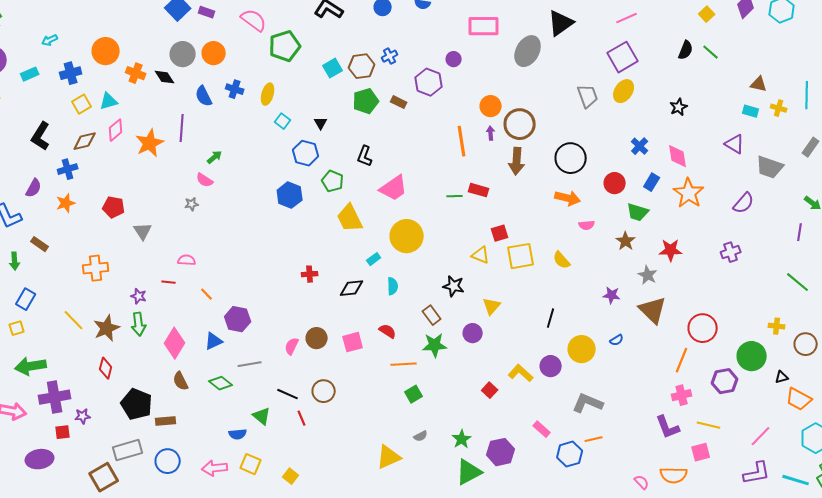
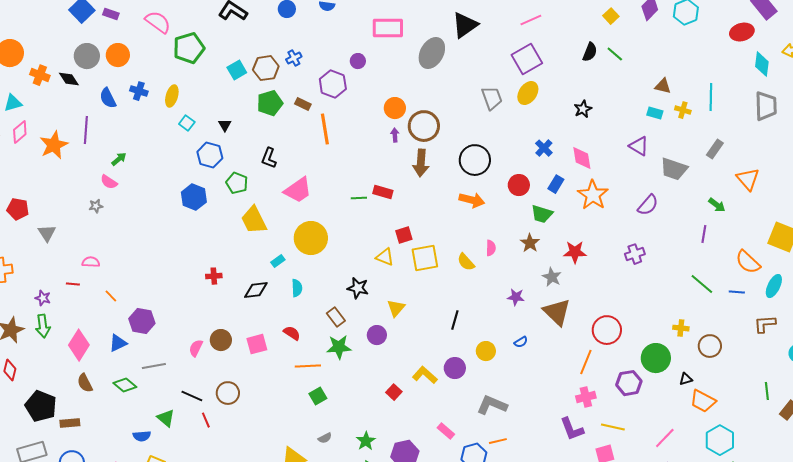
orange line: (462, 141) -> (325, 129), moved
pink semicircle: (587, 225) -> (491, 248), moved, turned -84
yellow circle: (582, 349) -> (486, 351), size x0.7

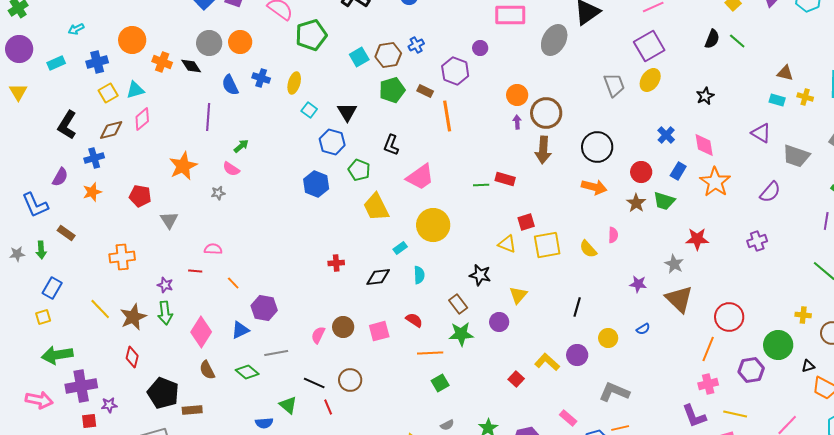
black triangle: (225, 125) -> (347, 112), size x1.5
orange star: (54, 145) -> (183, 166), moved
brown star: (530, 243) -> (636, 203), moved

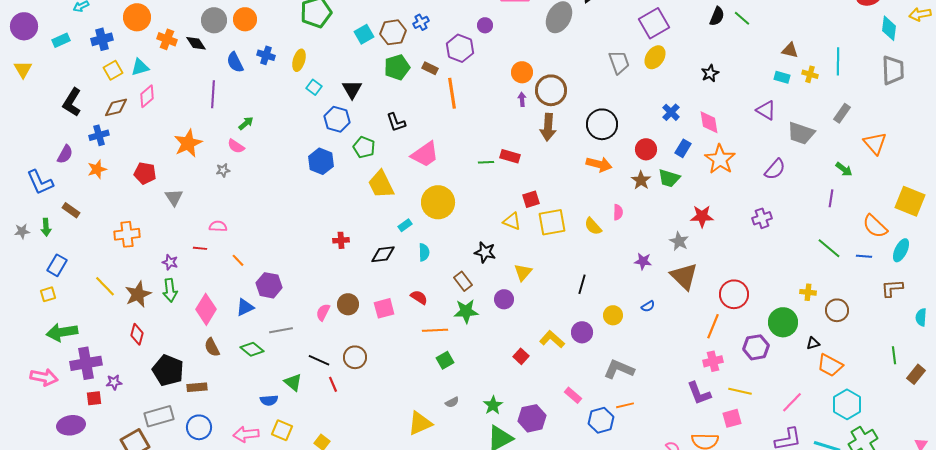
black L-shape: (391, 145) -> (396, 122), turned -40

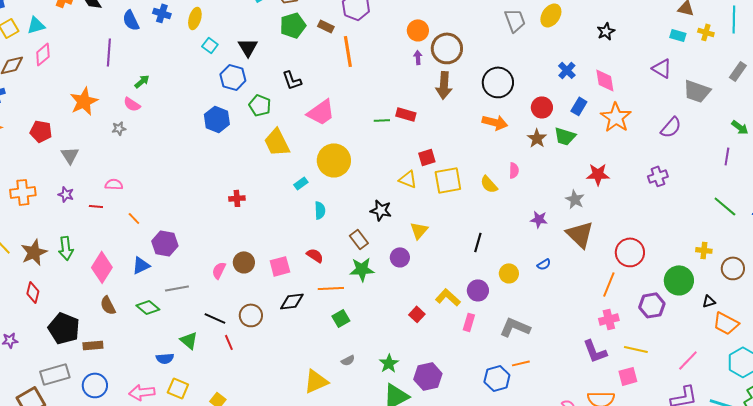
black diamond: (383, 254) -> (292, 301), moved
purple star: (170, 262) -> (66, 194), moved
pink rectangle: (573, 395) -> (469, 322), moved, turned 66

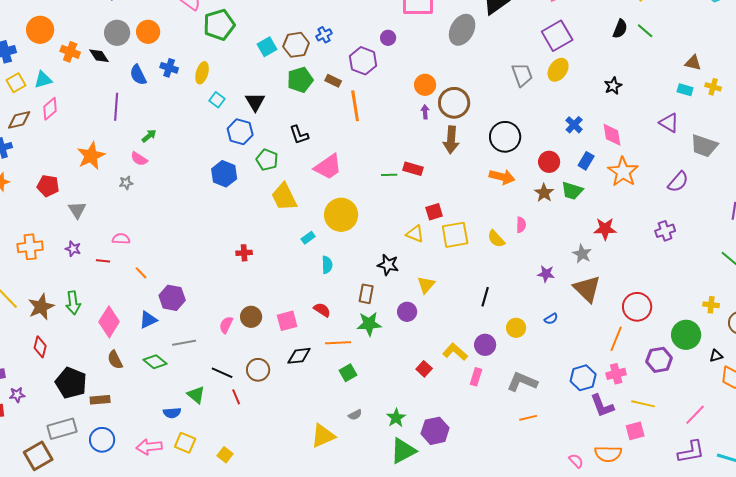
brown rectangle: (359, 239) -> (366, 294), turned 48
blue hexagon: (497, 378) -> (583, 378), moved

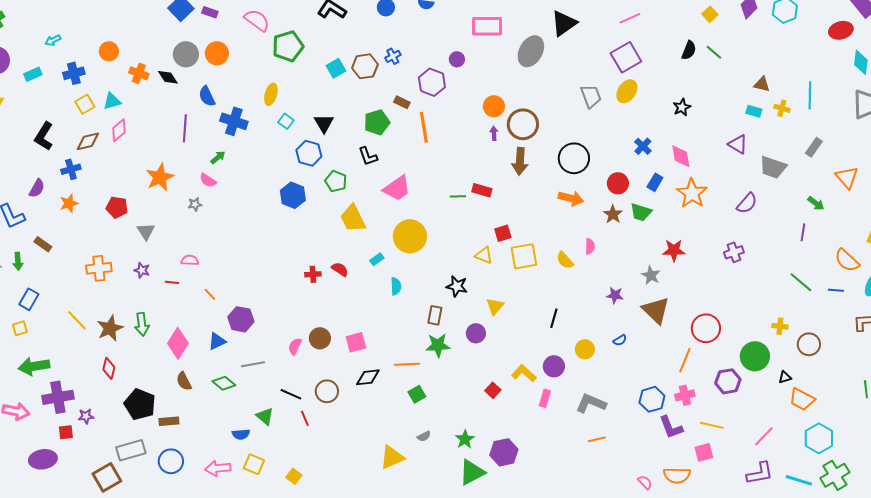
orange circle: (40, 30) -> (109, 51), size x0.7
blue cross: (169, 68) -> (234, 121), moved, size x1.5
green pentagon: (300, 80) -> (377, 122), moved
red semicircle: (322, 310) -> (340, 269), moved

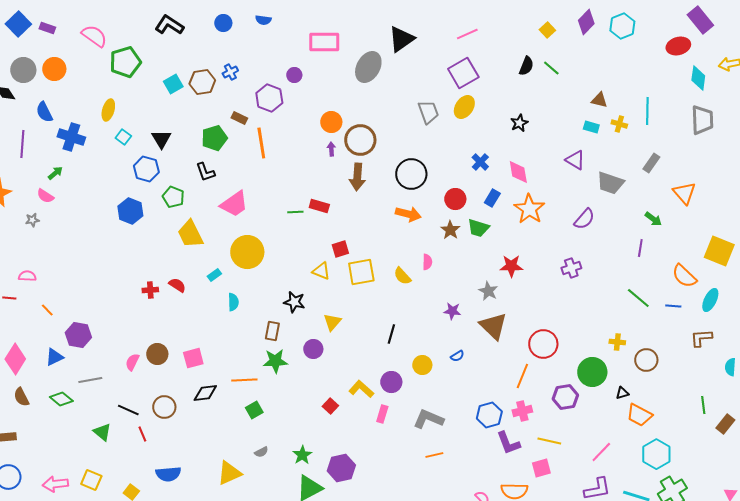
blue semicircle: (241, 434) -> (168, 474), moved, size x1.4

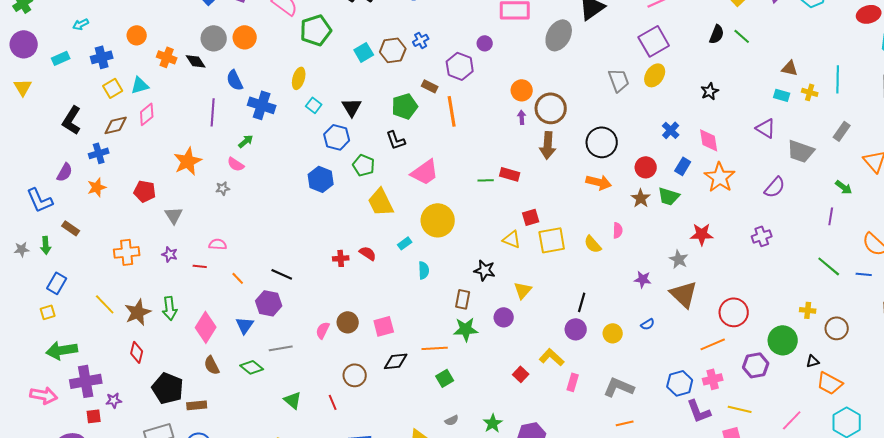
blue triangle: (54, 357) -> (245, 325), turned -30
orange line: (522, 376) -> (713, 344), turned 45
purple circle: (391, 382) -> (576, 329), moved
black line: (128, 410) -> (282, 274), moved

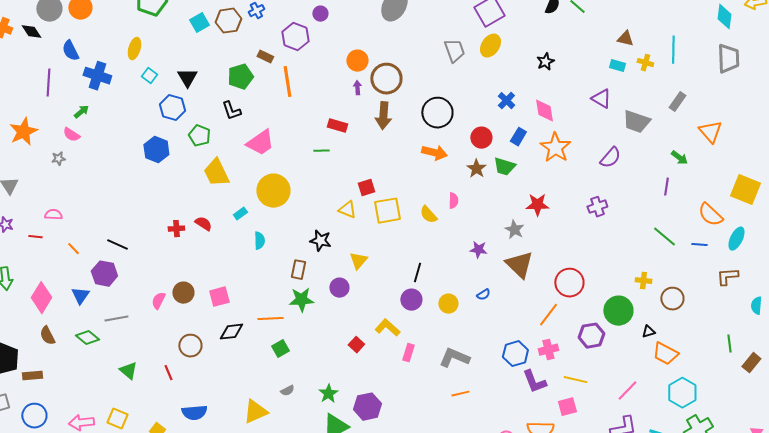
red rectangle: (510, 174) -> (337, 126), moved
orange line: (713, 344) -> (548, 315), turned -30

